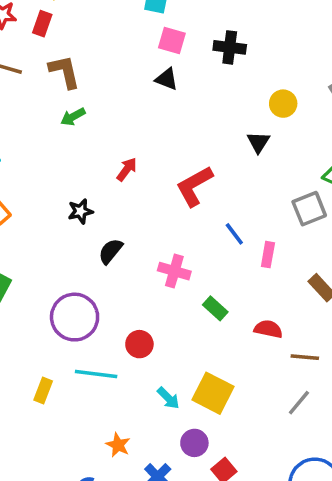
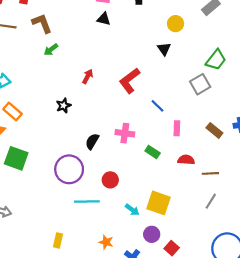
black semicircle: (111, 251) -> (92, 141), moved
pink rectangle: (268, 255) -> (177, 128), moved
yellow rectangle: (43, 390) -> (58, 240), moved

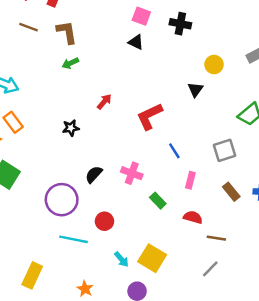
gray square: (200, 84) -> (224, 150), moved
yellow rectangle: (58, 240) -> (32, 275), size x1.5

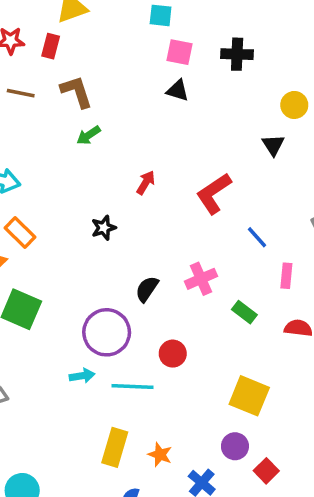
pink cross: (132, 173) -> (201, 279), turned -35
cyan arrow: (121, 259) -> (82, 376), moved, turned -49
yellow rectangle: (32, 275) -> (115, 447), moved

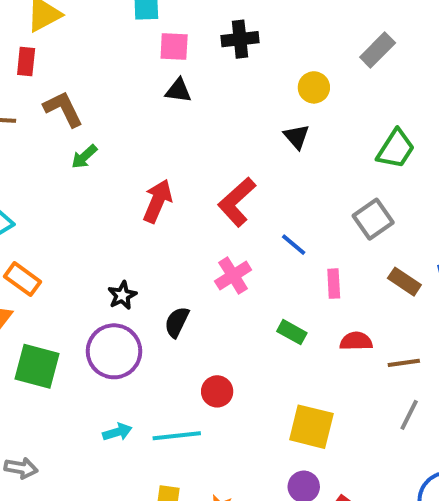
red arrow: (146, 183) -> (158, 201), size x1.5
black star: (104, 228) -> (122, 295), moved
pink cross: (201, 279) -> (233, 276), moved
purple circle: (107, 332) -> (114, 351), moved

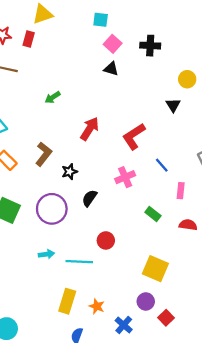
pink square: (174, 46) -> (113, 44), turned 30
brown L-shape: (63, 109) -> (44, 154), moved, turned 55
black star: (122, 295) -> (69, 172), moved

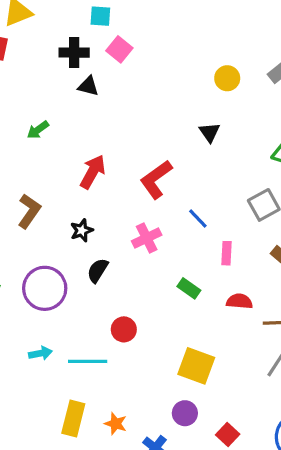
black cross: (150, 46) -> (74, 53), moved
black triangle: (111, 69) -> (88, 86), moved
yellow circle: (187, 79) -> (227, 78), moved
black star: (69, 172) -> (82, 230), moved
red square: (166, 318) -> (228, 434), moved

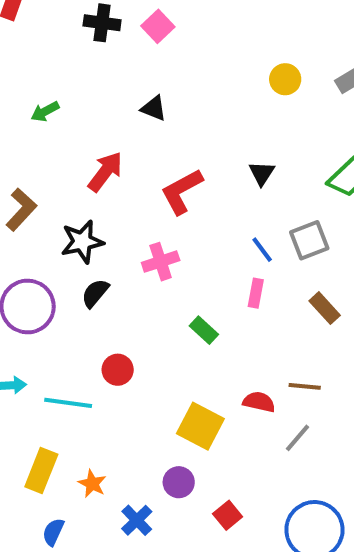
black triangle: (88, 86) -> (154, 108), moved
black triangle: (210, 132) -> (262, 173), moved
blue line: (198, 218) -> (262, 250), moved
black star: (82, 230) -> (82, 242), size x1.5
red semicircle: (239, 301) -> (259, 402), moved

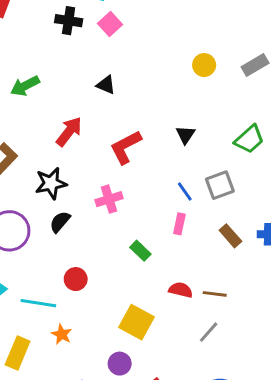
green arrow: (45, 111) -> (25, 86), size x1.4
red semicircle: (259, 402) -> (181, 290), moved
orange star: (92, 484) -> (62, 334), moved

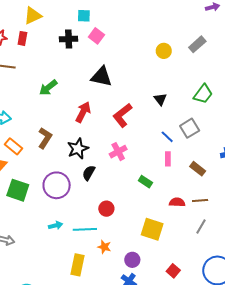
black triangle: (106, 85) -> (101, 77), size x1.6
brown rectangle: (230, 236) -> (198, 169), moved
purple circle: (120, 364) -> (132, 260), moved

